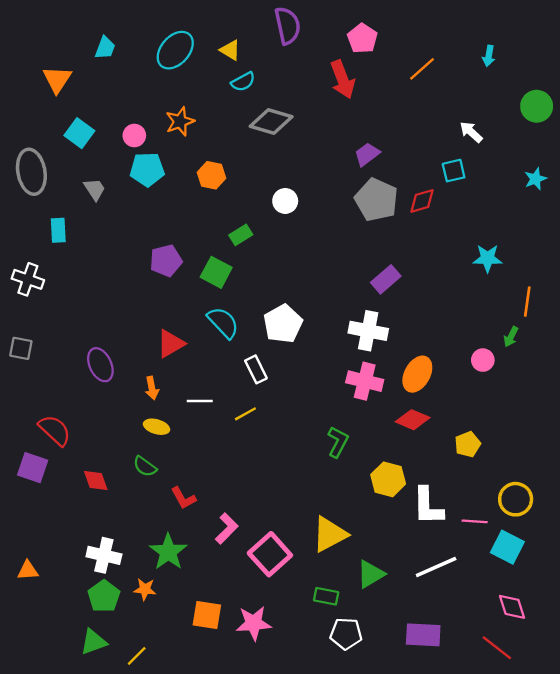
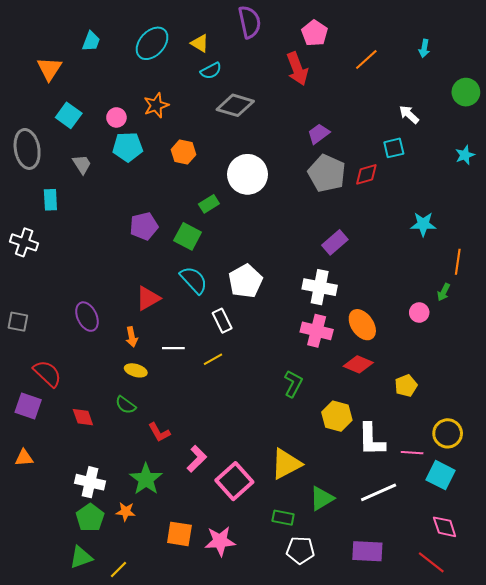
white circle: (285, 201) -> (247, 174), size x1.8
gray square: (21, 348) -> (18, 322), moved
orange ellipse: (417, 374) -> (362, 325), turned -64
orange triangle: (28, 571) -> (24, 458), moved

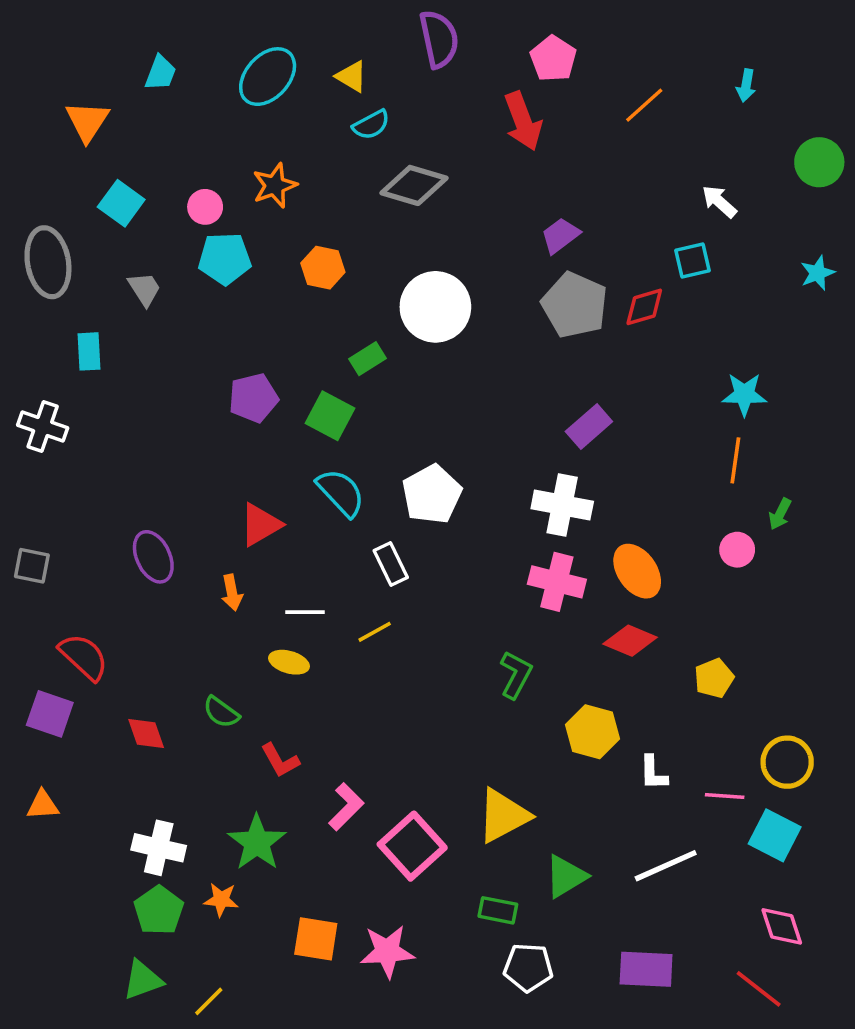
orange line: (458, 262) -> (735, 460), moved
yellow ellipse: (136, 370) -> (289, 662), moved
white L-shape: (371, 439) -> (653, 773), size x0.6

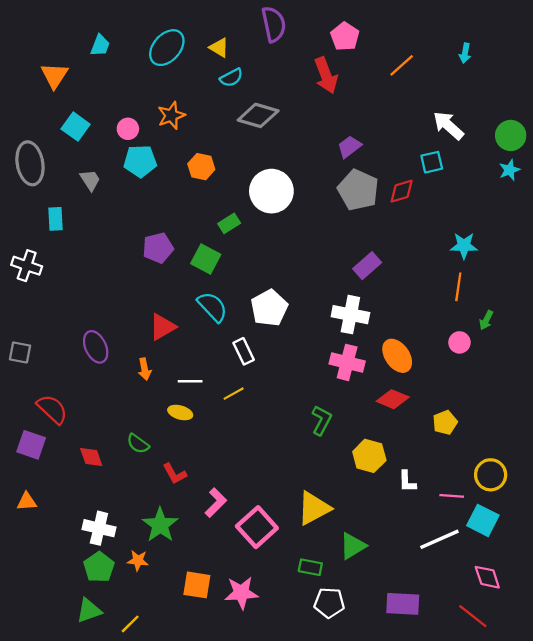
green circle: (819, 162) -> (511, 135), moved
white arrow: (719, 202) -> (448, 125), size x1.4
white line: (666, 866) -> (439, 539), moved

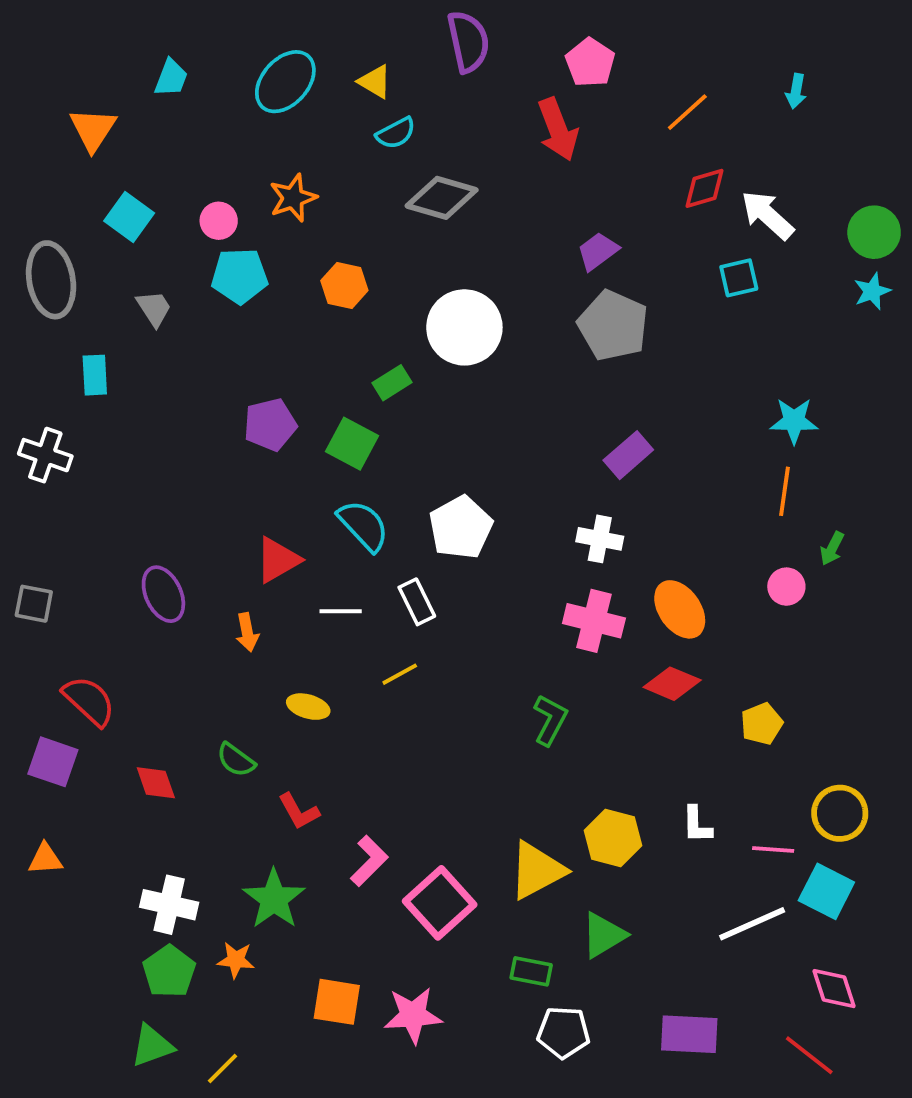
red diamond: (402, 191) -> (704, 188), moved
white cross: (350, 315) -> (600, 539), size x0.7
white line: (190, 381) -> (341, 611), moved
yellow hexagon: (369, 456) -> (613, 838), moved

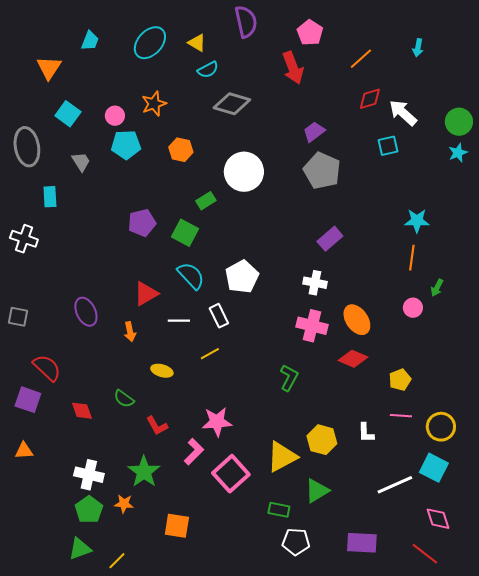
pink line: (773, 849) -> (401, 416), moved
pink star: (413, 1015) -> (217, 422), moved

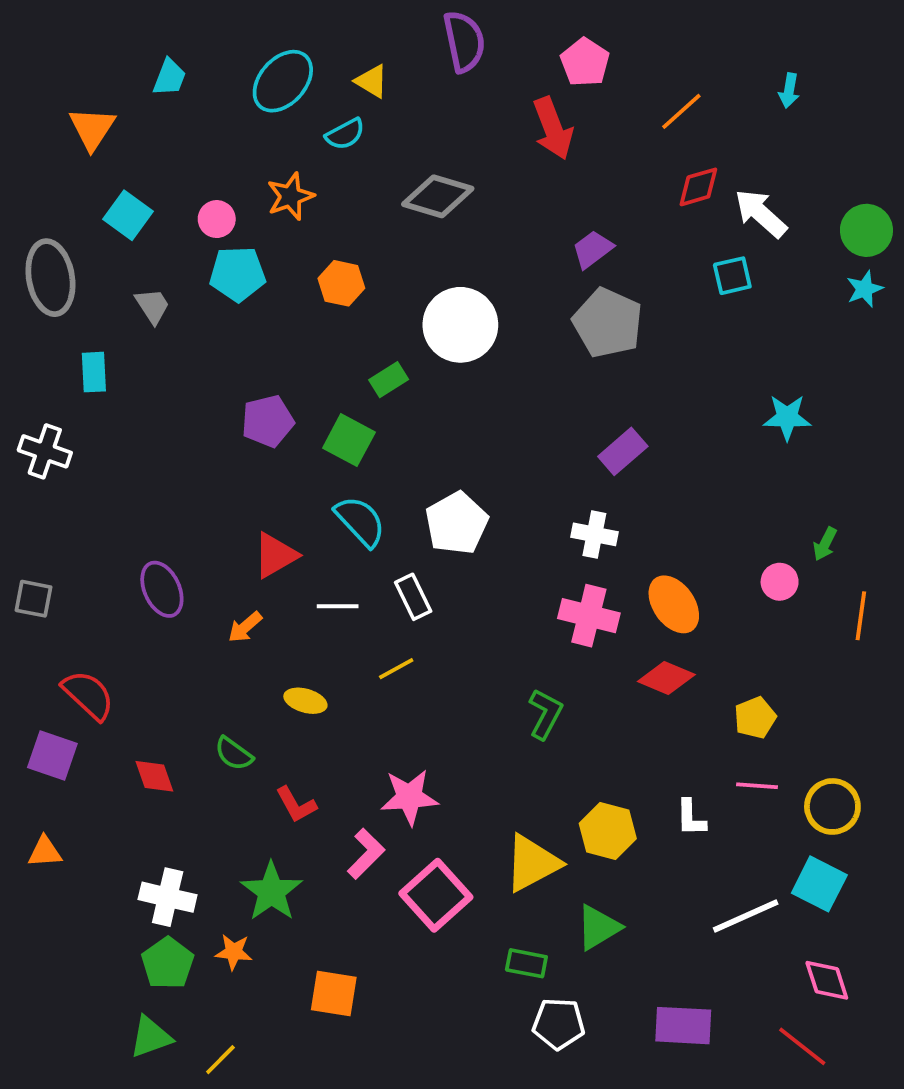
cyan semicircle: (208, 70) -> (345, 134), moved
orange line: (412, 258) -> (861, 616), moved
orange arrow: (130, 332) -> (245, 627), turned 60

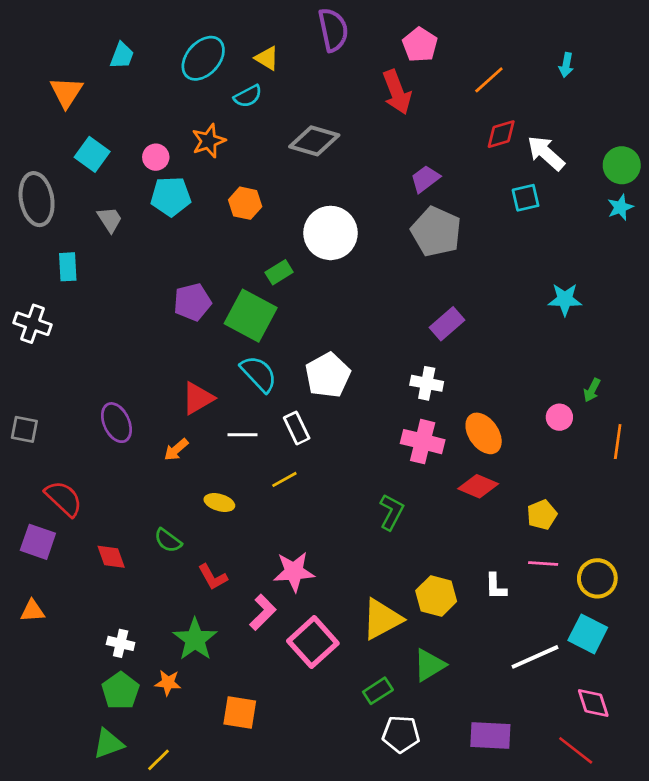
green square: (349, 440) -> (251, 316), size x1.4
white cross: (168, 897) -> (121, 643), size x0.7
green rectangle: (526, 963) -> (378, 691), turned -44

